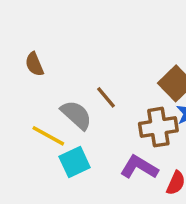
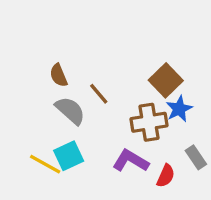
brown semicircle: (34, 64) -> (59, 75), moved
yellow line: (48, 136) -> (45, 164), moved

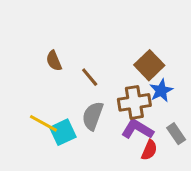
gray semicircle: (70, 111) -> (93, 116), moved, turned -112
purple L-shape: (131, 161) -> (137, 129), moved
yellow line: (45, 164) -> (43, 123), moved

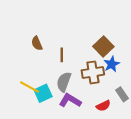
brown line: (90, 77) -> (62, 55), turned 40
purple L-shape: (137, 129) -> (70, 101), moved
red semicircle: (149, 150) -> (103, 106), turned 40

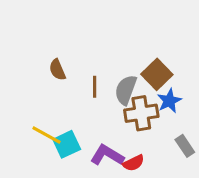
gray semicircle: (64, 82) -> (126, 90), moved
red semicircle: (103, 106) -> (134, 163), moved

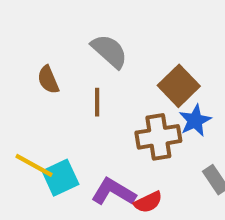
gray semicircle: (126, 90) -> (109, 51), moved, turned 112

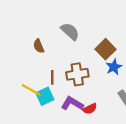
brown line: (97, 102) -> (52, 77), moved
brown cross: (158, 137) -> (77, 74), moved

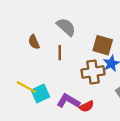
brown square: (106, 49) -> (103, 45), turned -30
brown cross: (77, 74) -> (93, 72), moved
brown line: (52, 77) -> (60, 53), moved

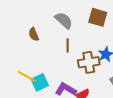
brown square: (103, 45) -> (98, 17), moved
brown line: (60, 53) -> (68, 45), moved

